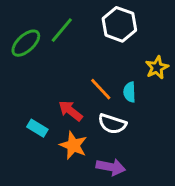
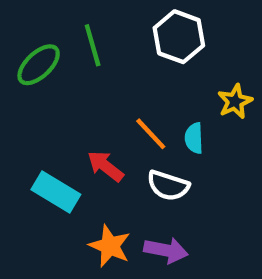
green line: (62, 30) -> (93, 45), turned -56
cyan rectangle: (37, 128) -> (56, 192), size x1.5
orange star: (73, 145) -> (110, 246), moved

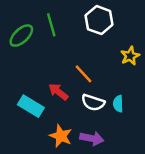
cyan semicircle: (194, 138) -> (118, 104), moved

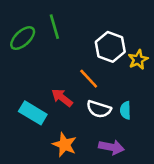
white hexagon: (99, 20) -> (110, 47), moved
purple arrow: (92, 138) -> (111, 147), moved

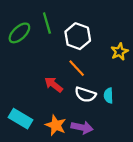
white hexagon: (110, 47) -> (78, 36), moved
cyan rectangle: (33, 113) -> (21, 119), moved
purple arrow: (111, 147) -> (82, 127), moved

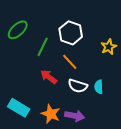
green line: (47, 23) -> (43, 47), moved, turned 42

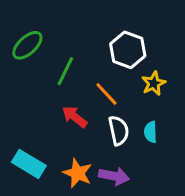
white hexagon: (71, 33) -> (128, 50), moved
yellow star: (109, 47) -> (154, 83), moved
white semicircle: (78, 86) -> (119, 130), turned -120

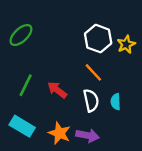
green line: (65, 71) -> (26, 85), moved
yellow star: (154, 83) -> (126, 44), moved
orange line: (106, 94) -> (93, 72), moved

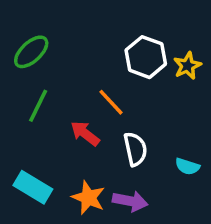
orange line: (93, 72) -> (111, 102), moved
green line: (26, 85) -> (38, 106), moved
cyan semicircle: (116, 102) -> (187, 166), moved, turned -70

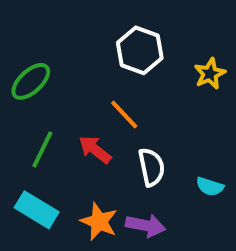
green ellipse: (31, 52) -> (31, 81), moved
white hexagon: (146, 57) -> (140, 50), moved
green line: (38, 106) -> (42, 150), moved

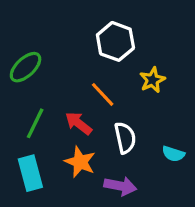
yellow star: (210, 74) -> (152, 80), moved
cyan rectangle: (37, 210) -> (30, 173), turned 44
orange star: (99, 222) -> (80, 162), moved

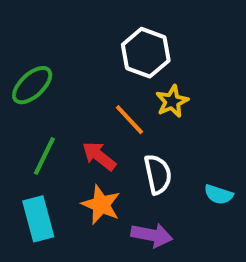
yellow star: (152, 80) -> (172, 101), moved

